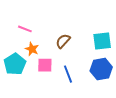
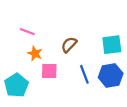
cyan pentagon: (15, 64) -> (16, 85), moved
blue line: (68, 74) -> (84, 74), moved

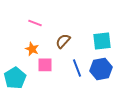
pink line: (27, 32) -> (35, 23), moved

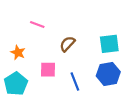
orange star: (32, 49) -> (18, 52), moved
blue line: (77, 68) -> (75, 82), moved

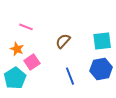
pink line: (37, 25) -> (26, 27), moved
pink square: (48, 70) -> (32, 62), moved, turned -35

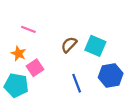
cyan square: (102, 41) -> (95, 46), moved, turned 30
cyan pentagon: (15, 78) -> (16, 85), turned -30

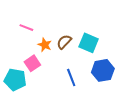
orange star: (18, 53) -> (45, 45), moved

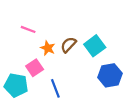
cyan square: (89, 43) -> (95, 46), turned 30
blue line: (71, 78) -> (55, 88), moved

